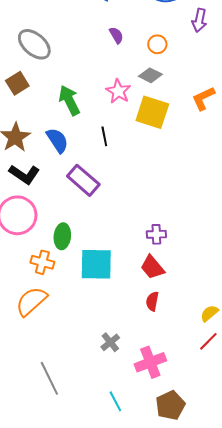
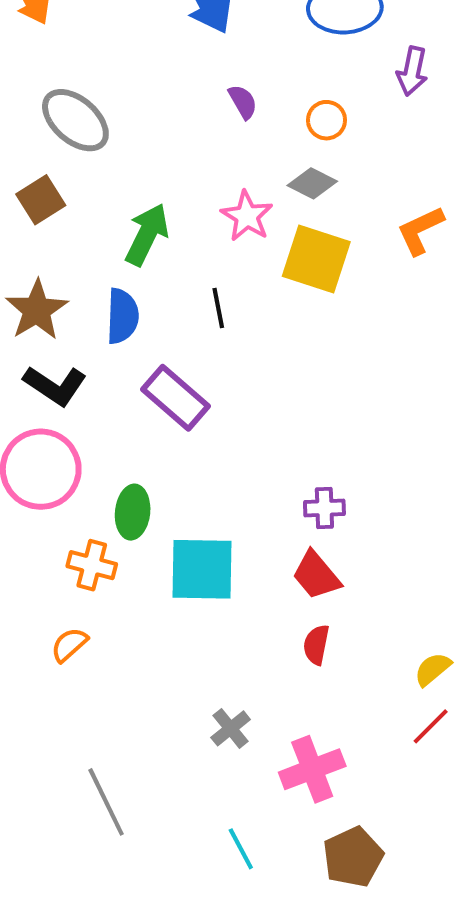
green arrow: (69, 100) -> (147, 234), turned 52
blue semicircle: (57, 140) -> (122, 316), turned 36
orange semicircle: (31, 301) -> (69, 645), size x0.6

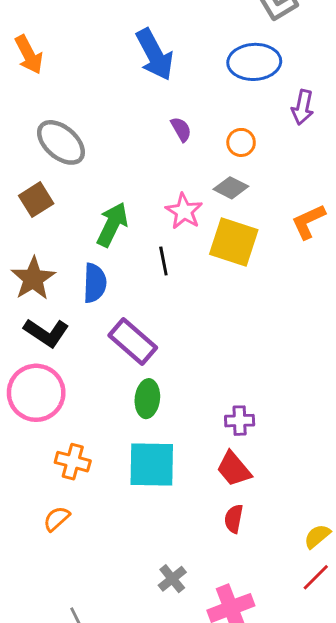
black line: (218, 308) -> (163, 261), moved
green ellipse: (133, 512) -> (147, 399), moved

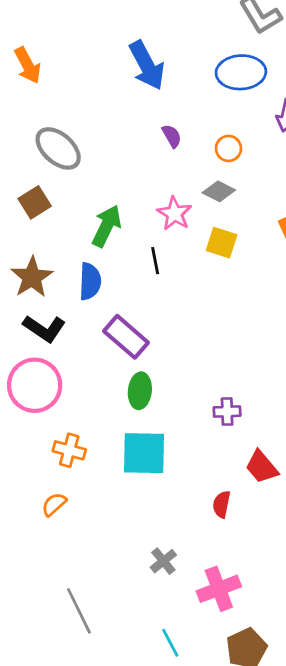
yellow square: (234, 242) -> (222, 243), size x0.7
red trapezoid: (234, 469) -> (262, 467), moved

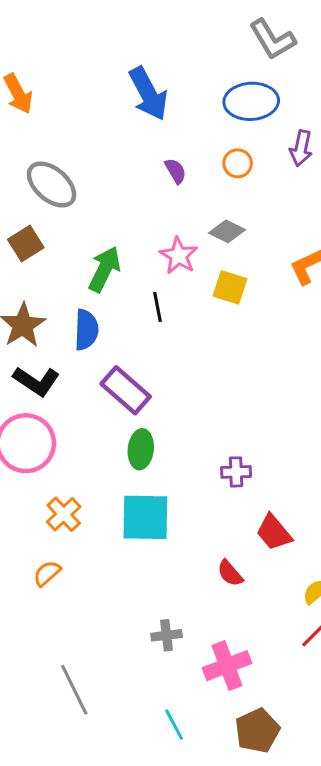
orange circle: (228, 148) -> (238, 163), moved
orange cross: (69, 450) -> (64, 514), turned 32
red semicircle: (222, 504) -> (230, 573), turned -52
gray cross: (163, 561) -> (166, 635), turned 32

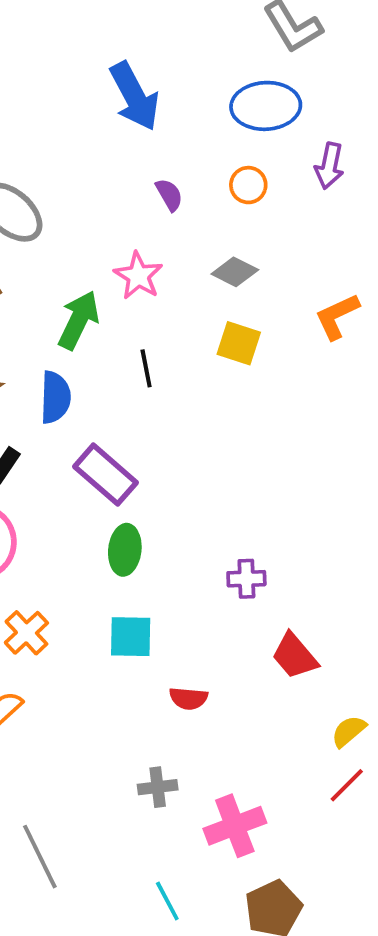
pink star: (179, 256) -> (138, 276), moved
cyan square: (145, 517) -> (131, 637), size x0.7
red semicircle: (230, 573) -> (188, 698), moved, turned -44

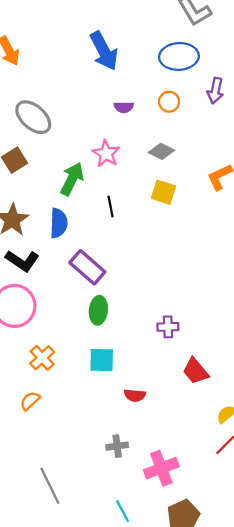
purple semicircle: (169, 195) -> (124, 107), turned 120

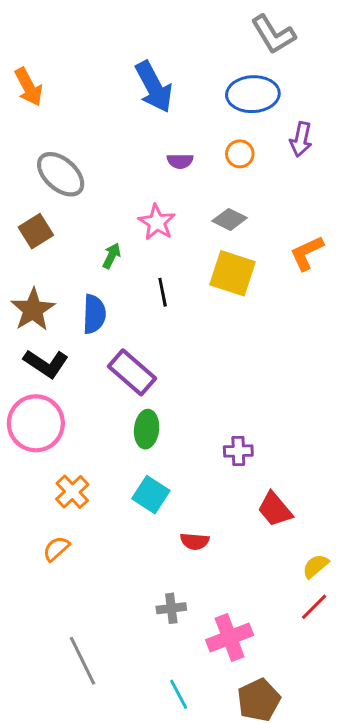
green arrow: (72, 179) -> (112, 256), size x0.6
yellow square: (164, 192) -> (233, 273), size x1.4
cyan square: (102, 360) -> (151, 495), turned 32

